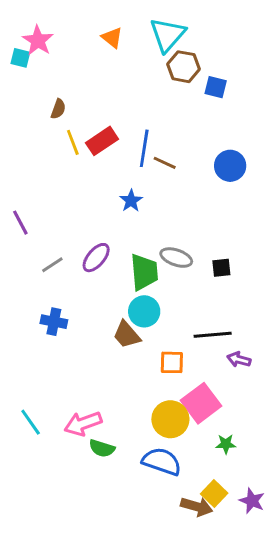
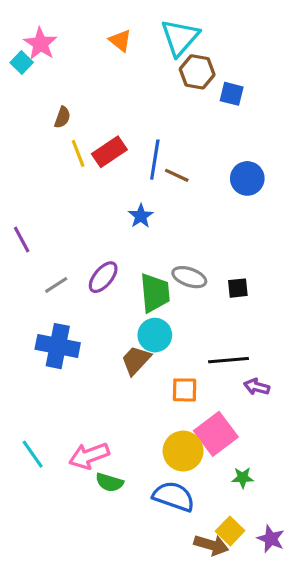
cyan square: (20, 58) -> (22, 62), turned 30
blue cross: (54, 322) -> (58, 346), size x1.5
brown trapezoid: (127, 335) -> (136, 360), turned 84

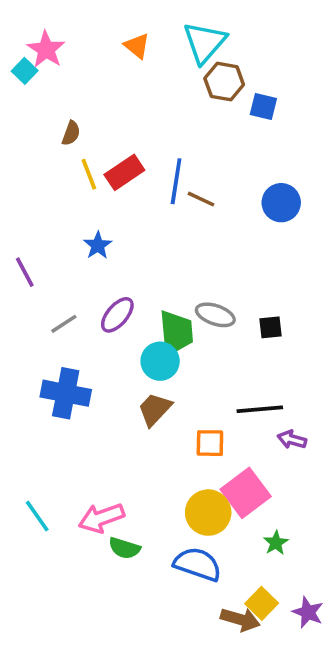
blue star: (141, 216) -> (98, 245), moved
cyan circle: (155, 335) -> (160, 361), moved
green star: (243, 478) -> (276, 543), turned -30

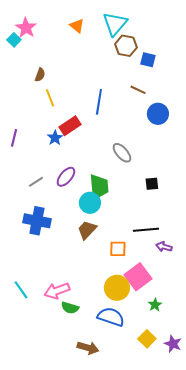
red rectangle: (124, 172) -> (70, 126), moved
brown line: (201, 199) -> (138, 90), moved
purple line: (25, 272) -> (14, 138), moved, turned 42
gray ellipse: (215, 315) -> (122, 153), moved, turned 30
brown arrow: (240, 619) -> (88, 348), moved

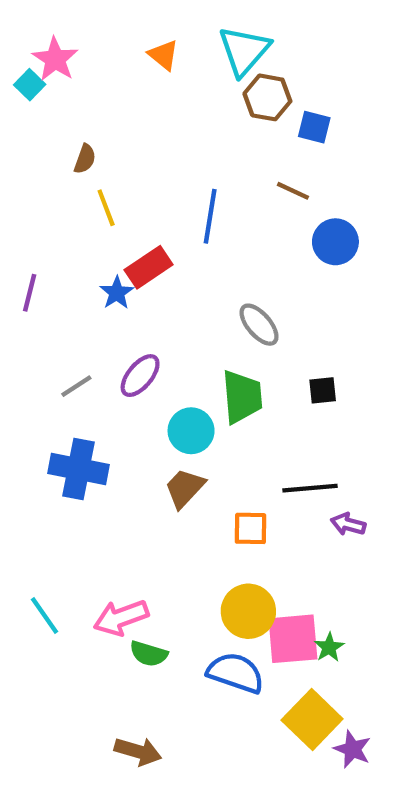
green trapezoid: (99, 187) -> (242, 397), moved
pink square: (138, 277) -> (293, 639), moved, turned 32
yellow square: (147, 339) -> (312, 720), size x1.5
purple star: (173, 344) -> (352, 749), moved
brown arrow: (88, 348) -> (138, 751), moved

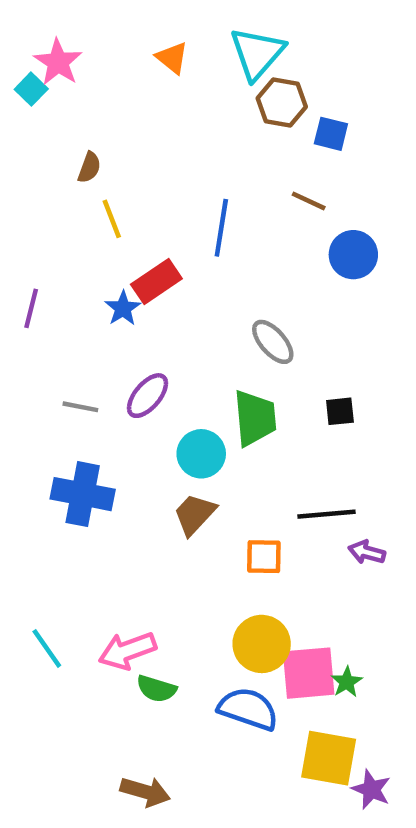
gray line: (76, 386) -> (80, 407), turned 44
yellow square: (312, 720) -> (329, 758), turned -34

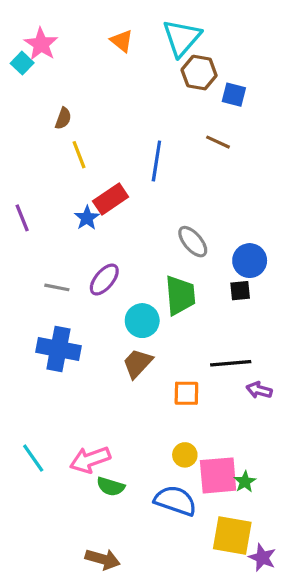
blue circle: (353, 255) -> (250, 261), moved
purple line: (31, 308) -> (22, 218), turned -36
yellow circle: (262, 644) -> (185, 455), size x0.6

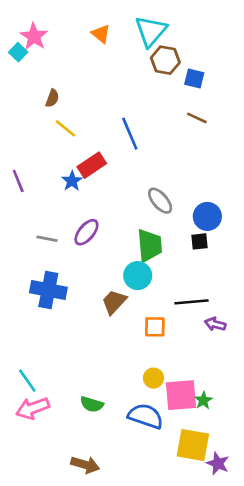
brown line: (218, 142) -> (197, 118), moved
yellow line: (79, 155) -> (65, 128), turned -30
blue line: (156, 161) -> (130, 134), turned -32
cyan circle: (142, 321) -> (138, 276), moved
pink arrow: (90, 460) -> (33, 408), moved

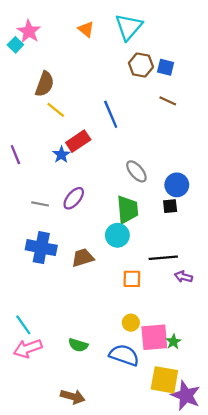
brown hexagon: (165, 60) -> (141, 65), moved
brown semicircle: (52, 98) -> (45, 84), size x1.6
brown trapezoid: (114, 302) -> (83, 258), moved, turned 30
purple star: (218, 463) -> (186, 395), size x1.5

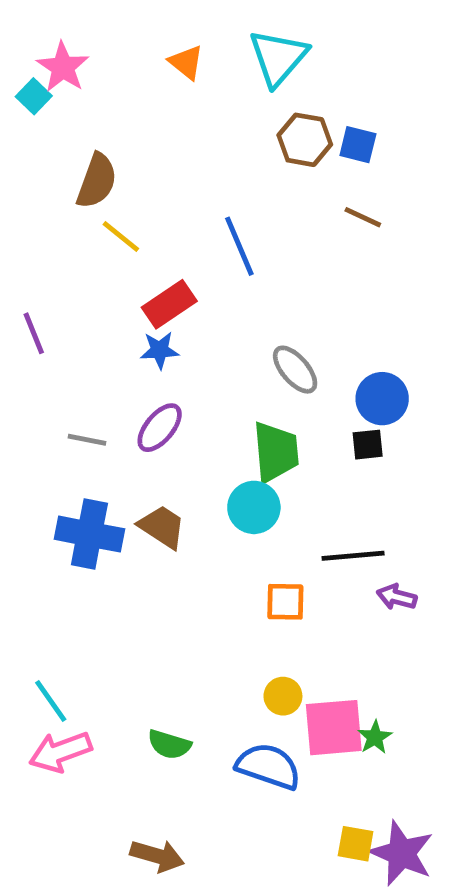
blue star: (61, 155) -> (160, 350), moved, turned 30
brown trapezoid: (83, 258) -> (162, 527), moved, turned 50
yellow square: (164, 380) -> (356, 844), moved, size x0.6

